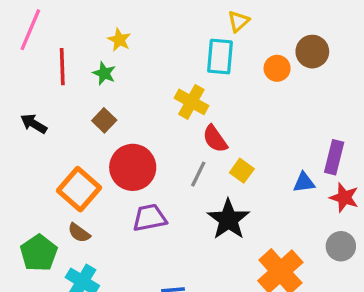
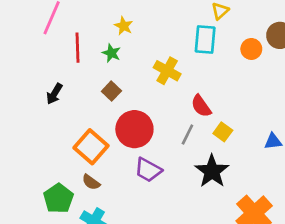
yellow cross: (191, 102) -> (167, 71), moved
black arrow: (34, 124) -> (54, 94), turned -90
purple trapezoid: (150, 218) -> (148, 170), turned -140

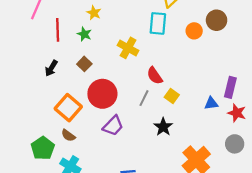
black arrow: (54, 94) -> (51, 68), moved
purple trapezoid: (148, 170) -> (113, 126), turned -75
black star: (212, 171) -> (163, 127), size x0.7

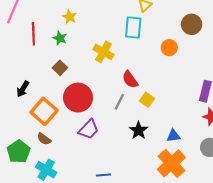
orange circle: (194, 31) -> (169, 48), moved
black arrow: (51, 68) -> (23, 89), moved
blue triangle: (211, 103) -> (174, 136), moved

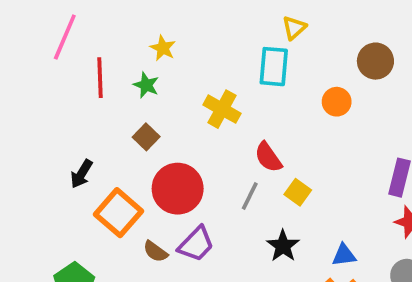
brown semicircle: (44, 139) -> (155, 251), moved

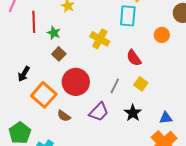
green star: (146, 85) -> (54, 33), moved
red semicircle: (268, 157) -> (134, 58), moved
purple trapezoid: (196, 244) -> (99, 112), moved

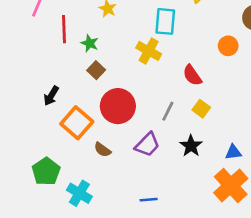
cyan rectangle: (128, 16) -> (165, 21), moved

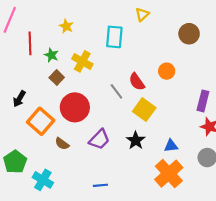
orange circle: (228, 46) -> (167, 71), moved
yellow cross: (149, 51) -> (82, 61), moved
yellow square: (201, 109) -> (144, 110), size x1.5
gray line: (168, 111) -> (116, 91), moved, turned -63

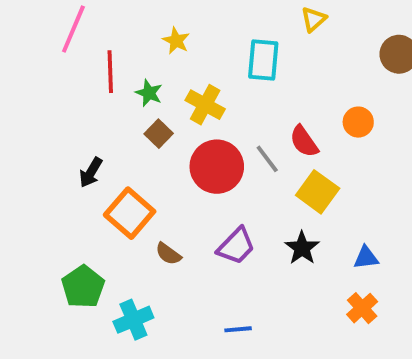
red circle: (75, 107) -> (217, 167), moved
orange cross: (169, 174) -> (362, 308), size x0.6
cyan cross: (43, 180) -> (133, 320), turned 36

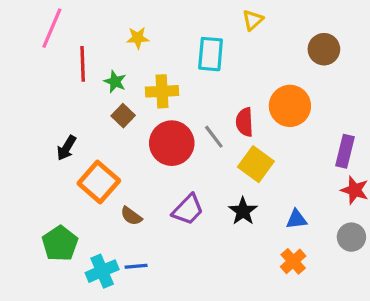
yellow star: (176, 41) -> (138, 38), turned -30
yellow cross: (205, 105) -> (162, 91), turned -32
orange circle: (358, 122) -> (290, 106), size x1.6
red semicircle: (304, 141) -> (245, 122), turned 32
blue line: (238, 329) -> (136, 266), moved

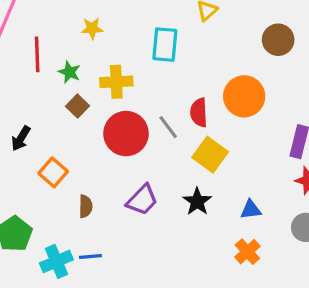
orange square: (99, 182) -> (53, 172), size x0.7
brown semicircle: (131, 216) -> (86, 206), turned -125

